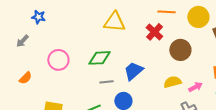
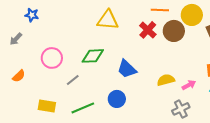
brown circle: (180, 50) -> (174, 31), moved
blue trapezoid: (133, 71) -> (127, 69), turned -95
gray line: (106, 82) -> (73, 80), moved, turned -32

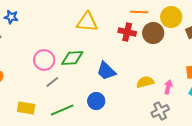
red cross: (148, 30) -> (127, 32), turned -30
pink circle: (52, 58) -> (44, 60), moved
pink arrow: (189, 85) -> (168, 87), turned -48

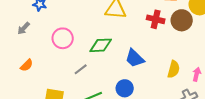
pink circle: (44, 60) -> (63, 38), moved
yellow semicircle: (145, 82) -> (174, 69), turned 120

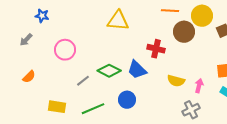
red cross: (156, 19) -> (156, 49), moved
green diamond: (101, 45) -> (109, 71), moved, turned 30
yellow semicircle: (174, 69) -> (176, 81), turned 90

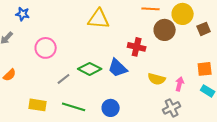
blue circle: (127, 100) -> (111, 108), moved
green line: (93, 109) -> (74, 107), turned 40

